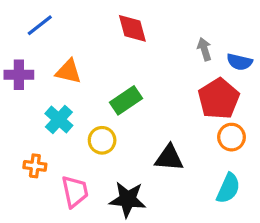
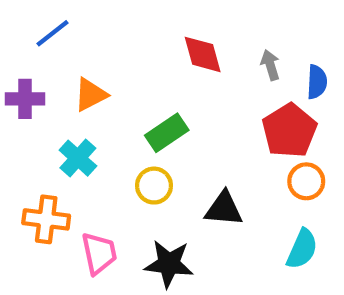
red diamond: (132, 28) -> (203, 54), moved
blue semicircle: (239, 62) -> (317, 82), turned -100
orange triangle: (68, 72) -> (91, 95), turned -40
yellow circle: (102, 140) -> (154, 186), moved
orange cross: (35, 166) -> (46, 219), size x1.5

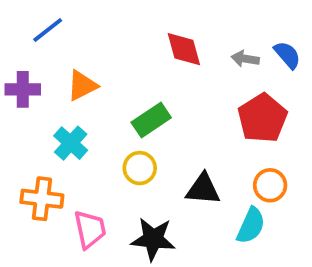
gray arrow: (270, 65) -> (245, 59), turned -64
blue semicircle: (317, 82) -> (287, 55), moved, turned -44
orange circle: (306, 181) -> (270, 185), moved
cyan semicircle: (302, 249) -> (251, 226), moved

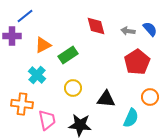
purple cross: (23, 89) -> (12, 36), moved
green rectangle: (151, 120) -> (68, 55), moved
orange circle: (270, 185) -> (150, 97), moved

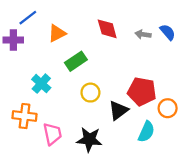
orange triangle: (43, 45) -> (57, 33), moved
red pentagon: (137, 62) -> (142, 91), moved, turned -30
yellow circle: (73, 88) -> (90, 93), moved
black triangle: (106, 99) -> (118, 110), turned -42

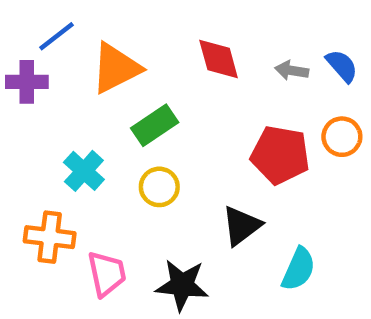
orange triangle: (57, 33) -> (116, 68), size x1.4
red pentagon: (142, 91) -> (280, 155), moved
yellow circle: (90, 93) -> (159, 187), moved
orange circle: (168, 108) -> (342, 137), moved

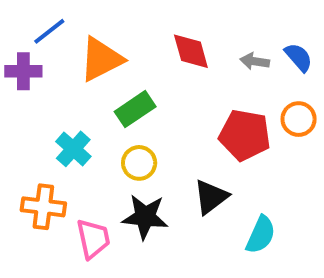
black star: (182, 285) -> (145, 217), moved

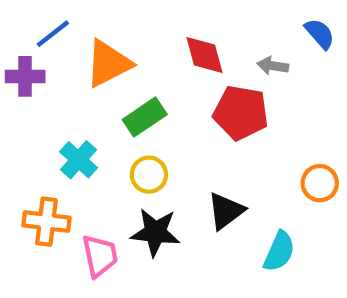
blue semicircle: (299, 57) -> (320, 34), moved
orange circle: (299, 119) -> (320, 183), moved
red pentagon: (245, 135) -> (241, 113), moved

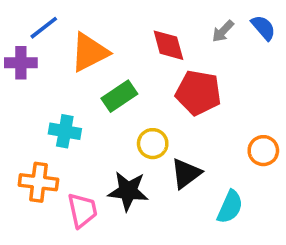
gray arrow: (273, 66) -> (223, 31), moved, turned -55
cyan cross: (78, 160) -> (65, 131), turned -32
yellow circle: (149, 175) -> (153, 144), moved

